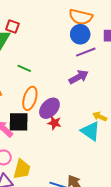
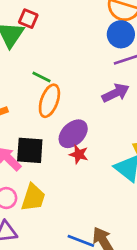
orange ellipse: (30, 98) -> (49, 101), moved
yellow trapezoid: (22, 169) -> (33, 198), moved

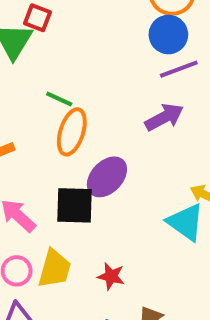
black square: (30, 150) -> (74, 205), moved
red star: (79, 154) -> (111, 276), moved

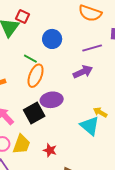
blue circle: (168, 35) -> (52, 39), moved
purple ellipse: (107, 177) -> (52, 100), turned 35
black square: (74, 205) -> (34, 113), turned -35

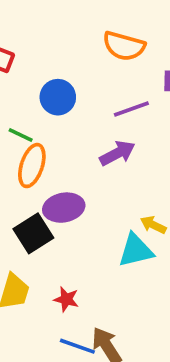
cyan triangle: (90, 126) -> (136, 250), turned -50

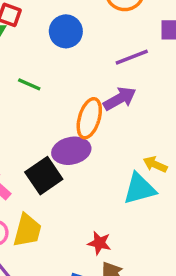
blue circle: (58, 97) -> (66, 31), moved
orange ellipse: (32, 166) -> (89, 118), moved
red star: (66, 299) -> (99, 243), moved

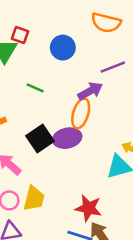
purple arrow: (120, 99) -> (90, 91), moved
black square: (44, 176) -> (40, 138), moved
red star: (99, 243) -> (89, 208), size x1.5

